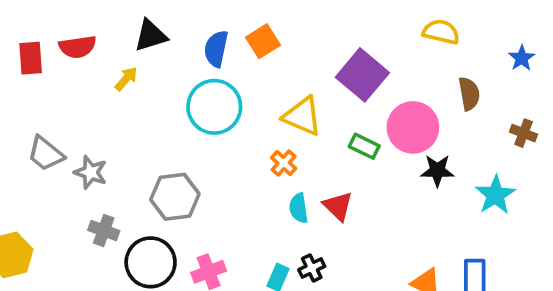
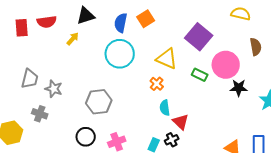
gray trapezoid: (46, 154) -> (30, 79), turned -115
red triangle: (338, 206) -> (181, 122), moved
gray cross: (104, 231) -> (40, 114), moved
black circle: (151, 262) -> (86, 137), size x0.7

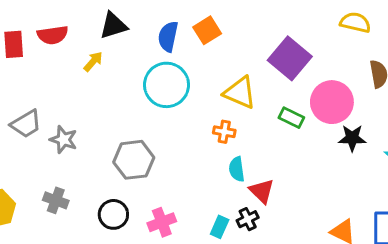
gray trapezoid: (30, 79) -> (26, 124), turned 45
orange cross: (157, 84) -> (224, 132), turned -32
gray cross: (40, 114) -> (56, 200), moved

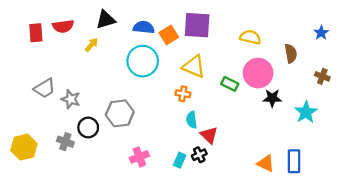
yellow semicircle: (355, 22) -> (250, 37), moved
orange square: (207, 30) -> (169, 35), moved
blue semicircle: (168, 37) -> (144, 27), turned 84
purple square: (290, 58) -> (197, 25), moved, turned -36
black circle: (113, 214) -> (88, 127), moved

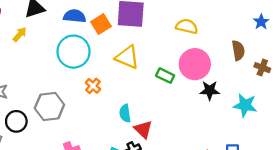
brown semicircle: (291, 53) -> (238, 50), moved
orange cross: (183, 94) -> (93, 86), moved, turned 32
cyan star: (306, 112) -> (245, 105), turned -30

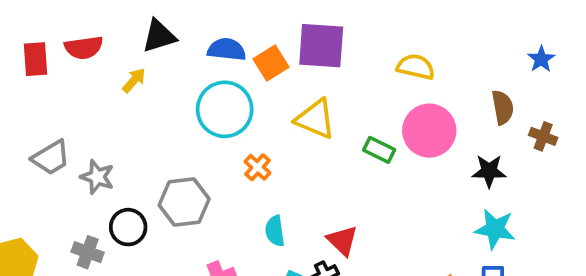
black star: (210, 90) -> (489, 171), moved
cyan star: (245, 105) -> (495, 229), moved
cyan semicircle: (125, 113) -> (275, 231), moved

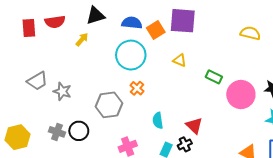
yellow semicircle: (416, 67) -> (250, 33), moved
yellow triangle: (315, 119) -> (180, 60), size x0.6
pink circle: (429, 131) -> (241, 95), moved
orange cross: (257, 167) -> (137, 88), moved
black circle: (128, 227) -> (79, 131), moved

